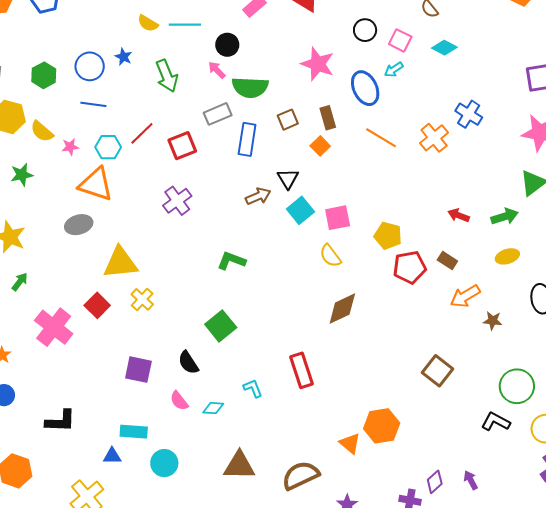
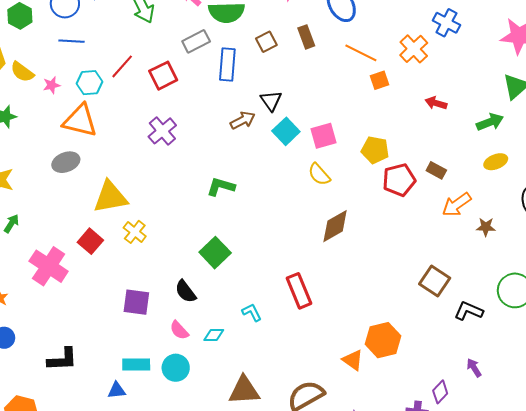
orange square: (320, 146) -> (380, 80), moved, turned 30
red arrow: (459, 215) -> (436, 103), moved
black L-shape: (496, 422) -> (469, 311), moved
cyan circle: (164, 463) -> (176, 368), moved
purple arrow: (471, 480) -> (474, 368), moved

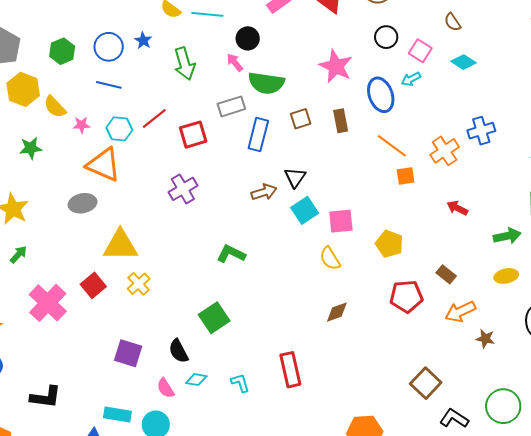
blue cross: (446, 23) -> (481, 131), turned 36
red pentagon: (399, 180) -> (406, 296), moved
brown diamond: (335, 226) -> (337, 312), size x0.7
cyan diamond: (214, 335) -> (196, 380), moved

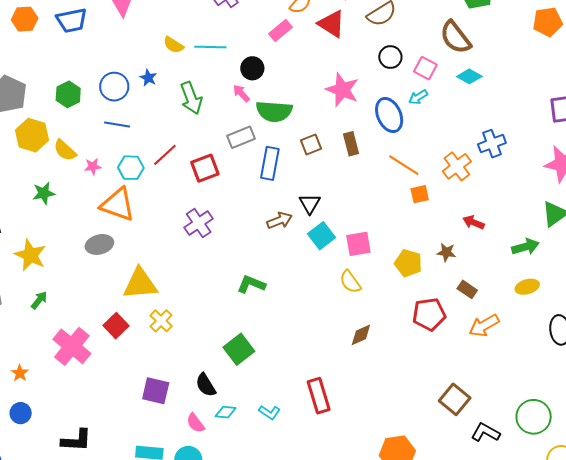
brown semicircle: (453, 22) -> (456, 37), size x1.8
brown star: (485, 339) -> (446, 252), moved
cyan L-shape: (240, 383) -> (270, 412), turned 145

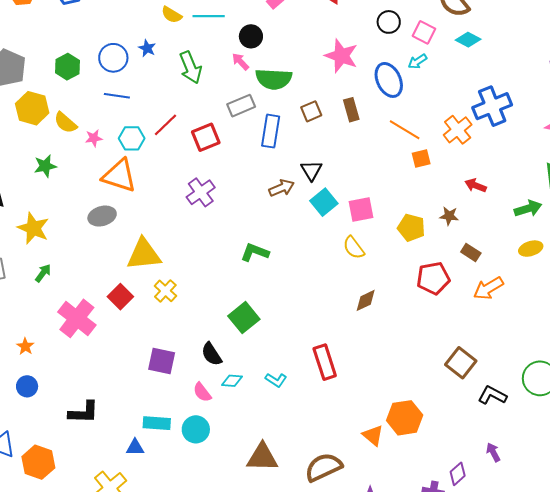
blue cross: (492, 144) -> (492, 106), size x1.4

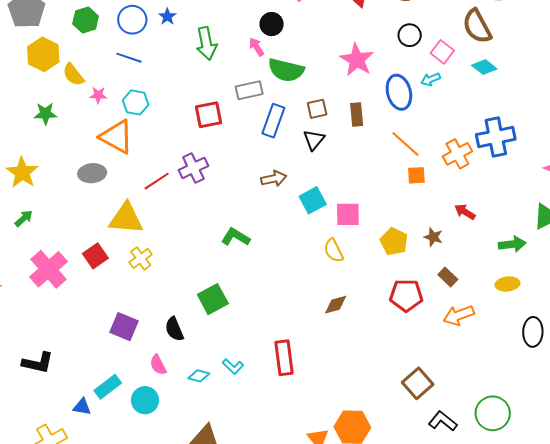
red line: (165, 125) -> (157, 181), moved
black triangle: (311, 170) -> (314, 140), moved
cyan diamond: (232, 381) -> (199, 376), moved
cyan rectangle: (157, 423) -> (108, 387), turned -52

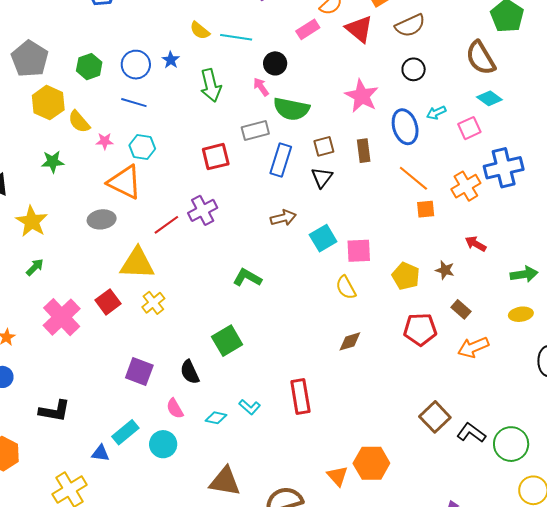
pink square: (442, 52) -> (469, 128), moved, turned 30
black L-shape: (443, 421) -> (471, 433), moved

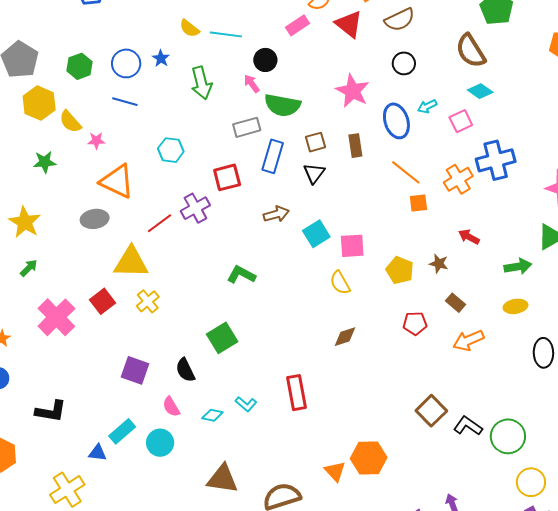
cyan hexagon: (142, 147) -> (171, 150), moved
red square: (216, 157) -> (227, 177), moved
red pentagon: (420, 329) -> (415, 323), size x0.7

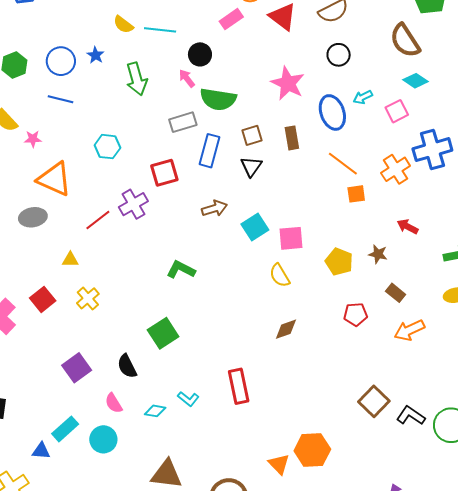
yellow triangle: (131, 262) -> (70, 260), size x0.5
purple square: (135, 370) -> (77, 368), turned 36

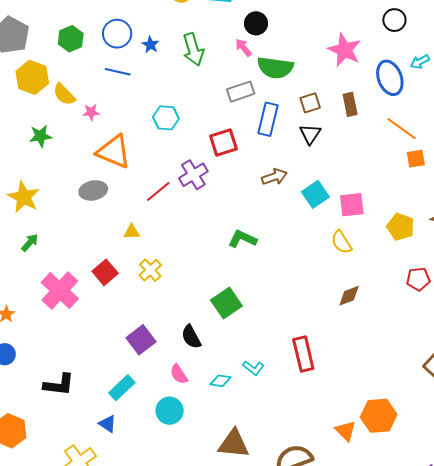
blue star: (96, 55) -> (150, 45), moved
cyan rectangle: (65, 429) -> (122, 388), moved
blue triangle: (41, 451) -> (108, 424), turned 30

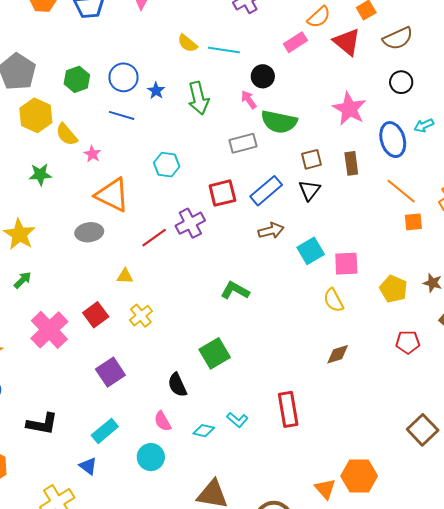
pink star: (91, 112) -> (92, 154), turned 30
blue rectangle: (268, 119) -> (266, 191), moved, turned 32
purple square: (141, 340) -> (110, 372), moved

